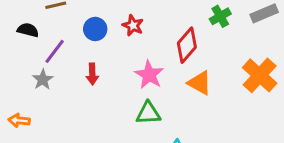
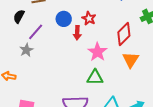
black semicircle: (28, 30) -> (19, 16), turned -80
red arrow: (92, 74) -> (77, 33), moved
orange triangle: (200, 83) -> (131, 60), turned 30

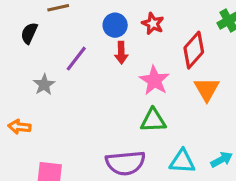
red star: (89, 18) -> (153, 24), moved
blue circle: (64, 19) -> (115, 25), moved
purple line: (36, 32) -> (76, 59), moved

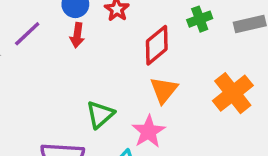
pink star: (154, 80) -> (148, 132), moved
green triangle: (153, 120) -> (100, 115), turned -48

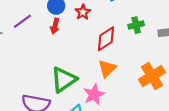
green triangle: (100, 115) -> (64, 80), size x1.4

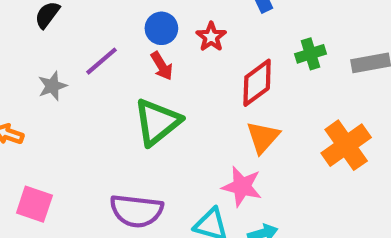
red arrow: (55, 26) -> (162, 66), turned -42
green triangle: (64, 80) -> (157, 122), moved
pink star: (94, 94) -> (242, 186), turned -30

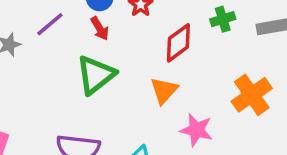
orange triangle: (263, 137) -> (164, 90), moved
pink star: (242, 186) -> (196, 130), moved

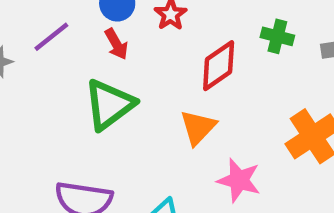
green cross: (223, 19) -> (277, 36), turned 30

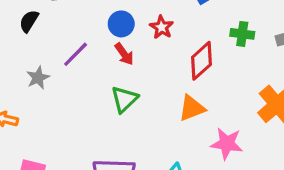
green triangle: (109, 105) -> (124, 99), size x0.7
orange triangle: (198, 127) -> (192, 108), turned 32

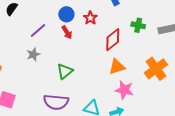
gray star: (38, 78) -> (33, 54), moved
green triangle: (124, 99) -> (65, 71), moved
orange triangle: (192, 108) -> (117, 67), moved

